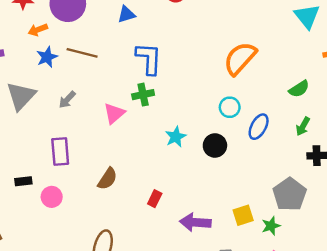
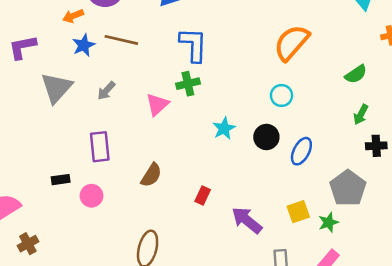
blue ellipse: (259, 127) -> (301, 151), moved
purple arrow: (195, 222) -> (247, 220), turned 36

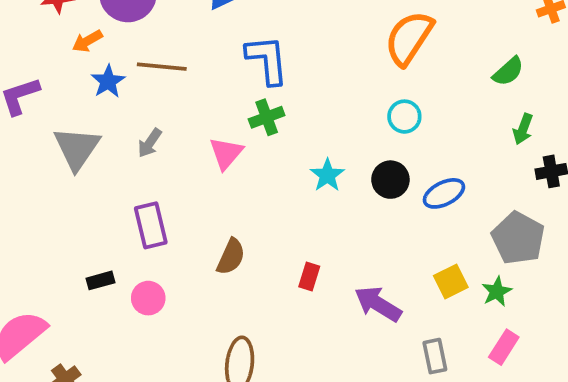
blue ellipse: (301, 151) -> (444, 193), turned 44

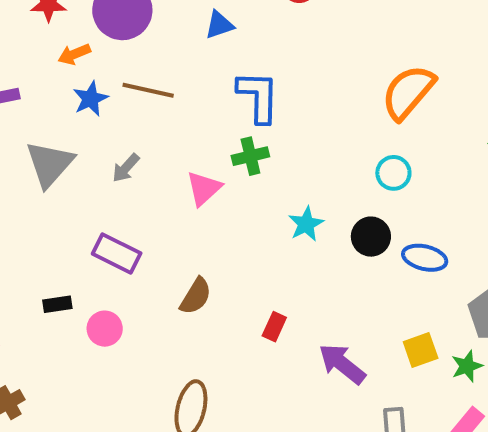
blue ellipse: (444, 193) -> (425, 258), turned 33
purple rectangle: (151, 225) -> (117, 253), turned -57

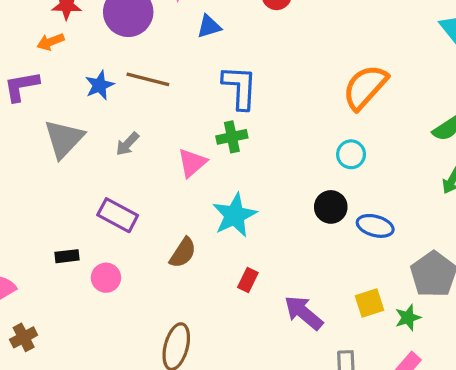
orange arrow: (74, 54) -> (51, 42), moved
cyan star: (306, 224) -> (235, 215), moved, size x1.5

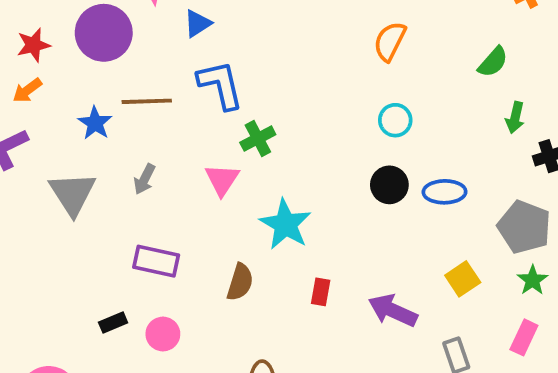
blue L-shape: (240, 87) -> (220, 85), moved
orange semicircle: (365, 87) -> (390, 41), size x0.7
green star: (408, 318) -> (533, 280), moved

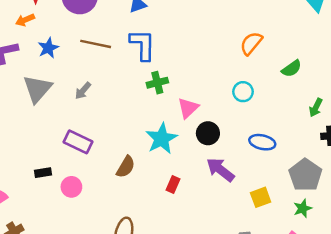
green semicircle: (493, 62) -> (292, 69), moved
blue star: (95, 123) -> (48, 48), moved
pink triangle: (222, 180) -> (188, 108), moved
black circle: (389, 185) -> (208, 133), moved
purple arrow: (393, 310) -> (220, 170), moved

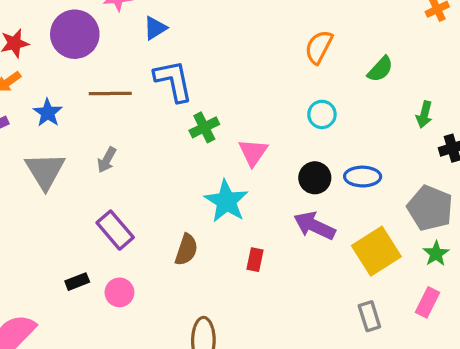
black circle: (208, 133) -> (315, 178), moved
purple rectangle: (78, 142) -> (115, 230), turned 36
yellow square: (261, 197) -> (376, 251), size x1.6

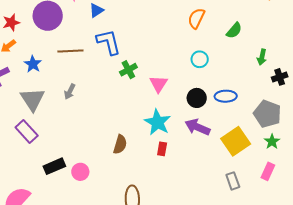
cyan star: (226, 201) -> (158, 122), moved
purple rectangle: (115, 230) -> (27, 131), moved
black rectangle: (77, 282) -> (54, 166), size x1.5

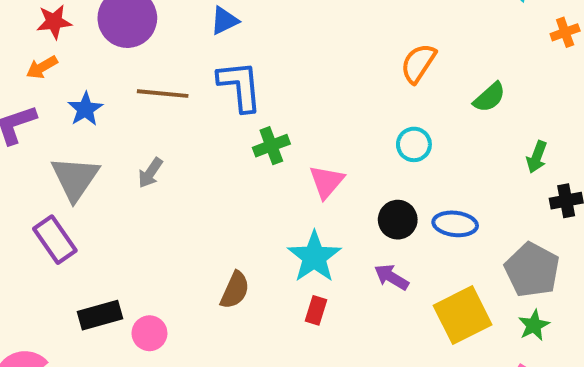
purple arrow: (197, 127) -> (391, 277), size x0.7

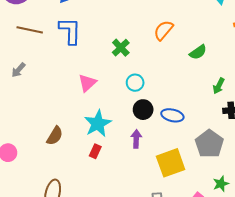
cyan circle: (414, 144) -> (135, 83), moved
green cross: (271, 146) -> (121, 48), moved, turned -30
pink triangle: (327, 182) -> (87, 83), moved
purple arrow: (391, 277) -> (136, 139), turned 54
green star: (534, 325) -> (221, 184), moved

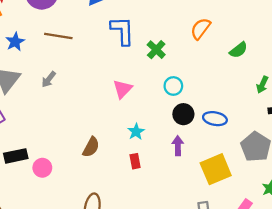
blue L-shape: (70, 31) -> (122, 31), moved
cyan star: (98, 124) -> (136, 132), size x0.6
red rectangle: (95, 151) -> (135, 161), turned -32

